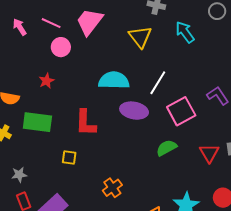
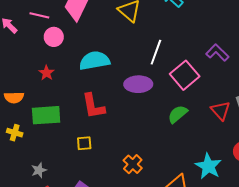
cyan semicircle: (114, 80) -> (95, 61), moved

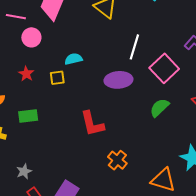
cyan semicircle: (95, 61) -> (73, 59), size x0.6
red L-shape: (93, 106) -> (92, 124), moved
green rectangle: (46, 115) -> (28, 116), size x0.7
yellow square: (84, 143) -> (57, 78), moved

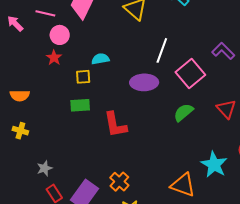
red star: (26, 74) -> (54, 58), moved
green rectangle: (28, 116) -> (80, 105), moved
orange cross: (117, 160) -> (119, 182), moved

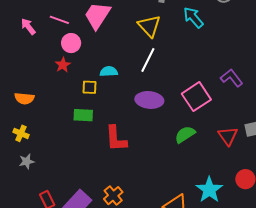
white line: (162, 50) -> (148, 60), moved
gray star: (45, 168) -> (27, 161), moved

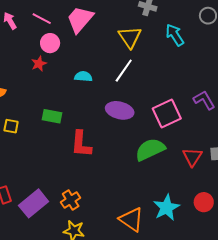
yellow square: (90, 87) -> (11, 126), moved
green semicircle: (185, 134) -> (150, 149), size x1.4

